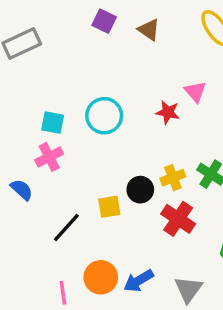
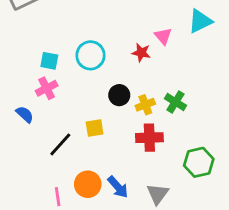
black circle: (140, 190) -> (119, 95), moved
red cross: (178, 219) -> (149, 138), turned -36
blue arrow: (139, 281) -> (118, 187), turned -100

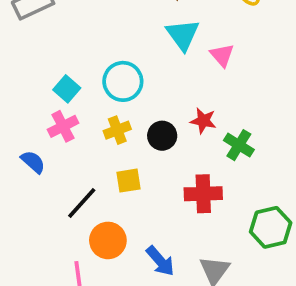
cyan triangle: (200, 21) -> (183, 35), moved, turned -40
red star: (141, 53) -> (203, 121), moved
cyan square: (49, 61) -> (67, 89), turned 30
yellow cross: (145, 105) -> (117, 130), moved
orange circle: (88, 184) -> (108, 240), moved

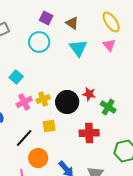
pink triangle: (222, 55) -> (109, 45), moved
cyan circle: (123, 81) -> (39, 42), moved
pink cross: (63, 126) -> (24, 102), moved
black circle: (162, 136) -> (67, 102), size x1.5

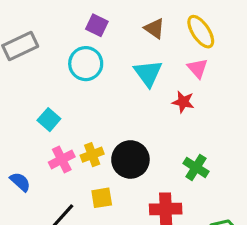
brown triangle: (72, 23) -> (154, 28), moved
red star: (89, 94) -> (183, 102), moved

